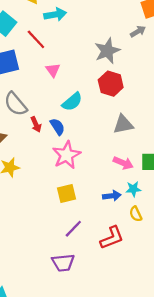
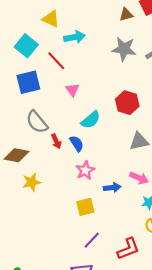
gray star: (107, 51) -> (124, 49), moved, turned 30
pink star: (67, 155) -> (85, 170), size x0.7
blue arrow: (112, 196) -> (112, 188), moved

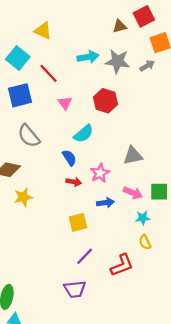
cyan arrow: (75, 37) -> (88, 57), moved
red hexagon: (127, 103) -> (105, 101), moved
red arrow: (56, 141) -> (74, 182), moved, turned -56
pink star: (85, 170) -> (100, 173), moved

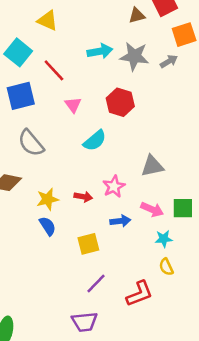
blue semicircle: (69, 158) -> (48, 226), moved
yellow star: (23, 197) -> (48, 199), moved

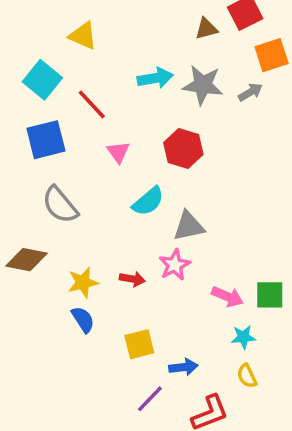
gray triangle: (152, 166) -> (189, 226), moved
blue arrow: (120, 221) -> (183, 367), moved

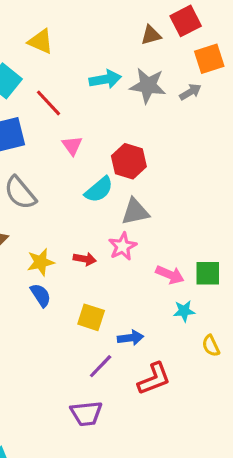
red hexagon: (183, 148) -> (129, 161), moved
yellow square: (139, 344) -> (91, 317), turned 32
yellow semicircle: (247, 376) -> (211, 346), moved

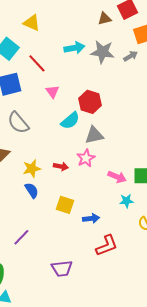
purple line: (101, 366) -> (21, 237), moved

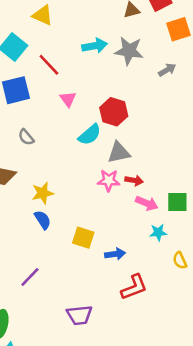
gray arrow: (131, 56) -> (167, 70), moved
gray semicircle: (18, 123) -> (26, 137), size x0.6
pink star: (86, 158) -> (109, 180), turned 30
red arrow: (61, 166) -> (134, 180), moved

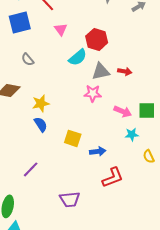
red arrow: (134, 180) -> (125, 71), moved

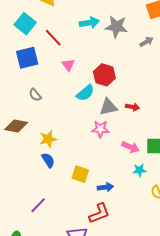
red L-shape: (113, 177) -> (99, 213), moved

